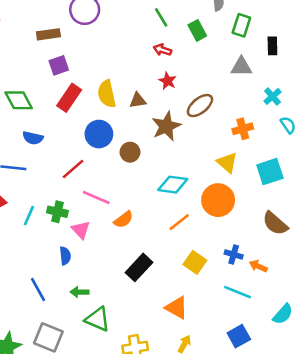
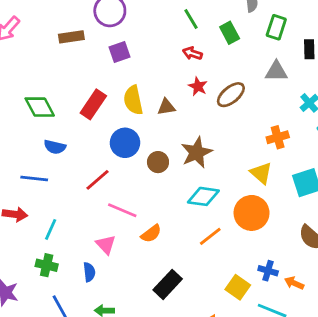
purple square: (59, 65) -> (119, 52), moved
brown ellipse: (200, 106) -> (231, 95), moved
brown star: (166, 126) -> (197, 152), moved
green cross: (57, 212) -> (47, 265), moved
yellow square: (195, 262) -> (238, 287), moved

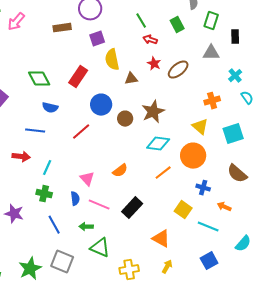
green line: (191, 19) -> (141, 21), moved
yellow semicircle: (133, 100) -> (112, 60), moved
pink line: (122, 210) -> (99, 205), moved
blue cross: (268, 271) -> (203, 188), moved

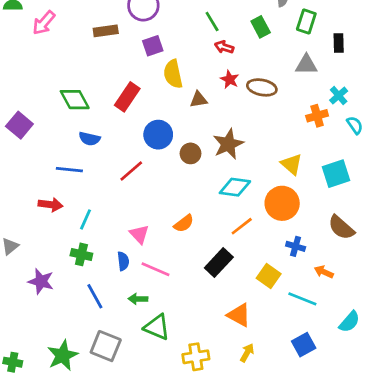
brown ellipse: (178, 70) -> (262, 87), turned 50
orange cross: (212, 101) -> (317, 116), moved
black rectangle: (132, 208) -> (219, 263), moved

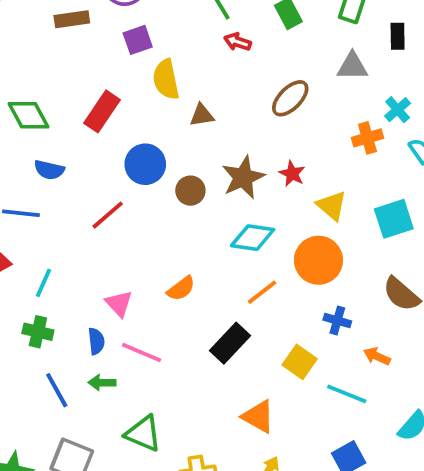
red star: (230, 79) -> (292, 174), moved
brown ellipse: (262, 87) -> (290, 98), turned -56
green arrow: (138, 299) -> (102, 383), moved

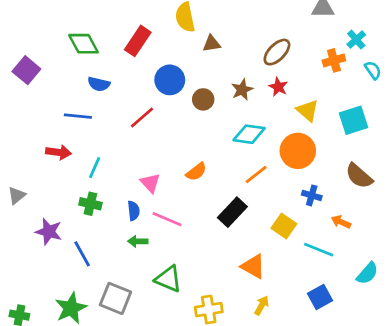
brown ellipse: (290, 98) -> (277, 52), moved
brown star: (243, 177) -> (242, 90), size x0.7
blue line: (57, 390) -> (82, 254), moved

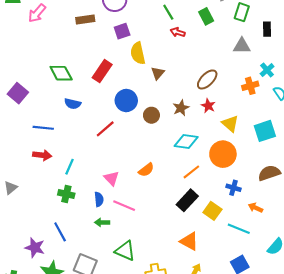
brown triangle: (212, 44) -> (158, 73), turned -40
blue line: (78, 116) -> (43, 128), moved
brown semicircle: (359, 176) -> (269, 173), turned 120
black rectangle: (232, 212) -> (187, 200), moved
purple star: (49, 232) -> (35, 248), moved

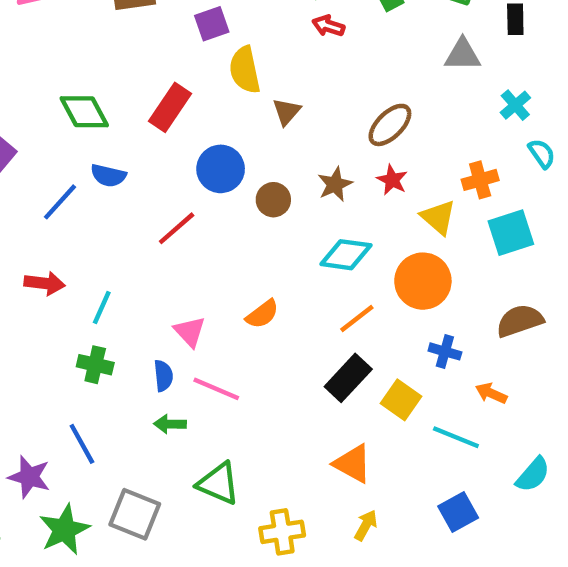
orange cross: (250, 86) -> (480, 180), moved
blue line: (43, 128) -> (60, 202), moved, turned -54

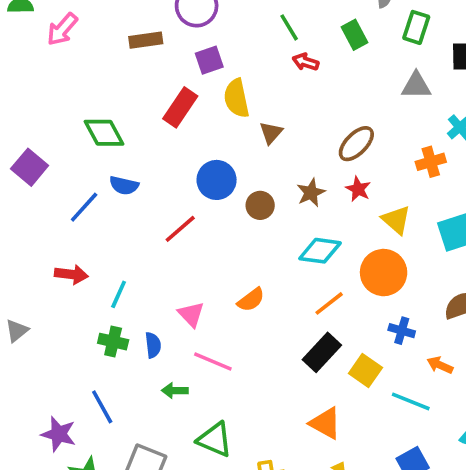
red rectangle: (170, 107) -> (180, 107), moved
orange cross: (480, 180) -> (431, 162), moved
blue semicircle: (163, 376) -> (153, 345), moved

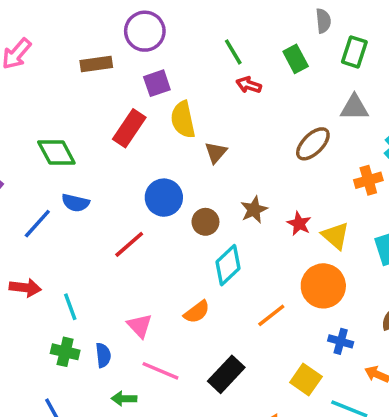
brown ellipse: (356, 144) -> (313, 144), moved
red star: (358, 189) -> (299, 224), moved
cyan diamond: (320, 251) -> (228, 265), moved, turned -51
cyan line: (119, 294) -> (70, 307), turned -44
black rectangle: (322, 352) -> (226, 374), moved

